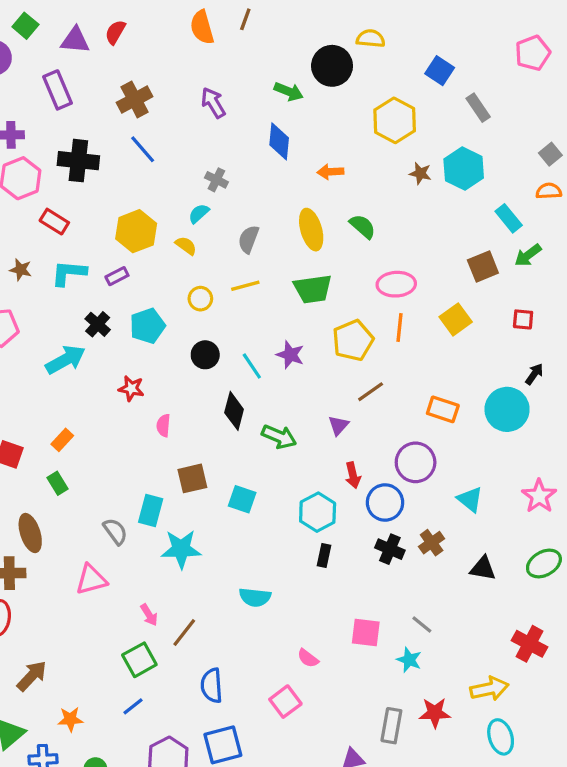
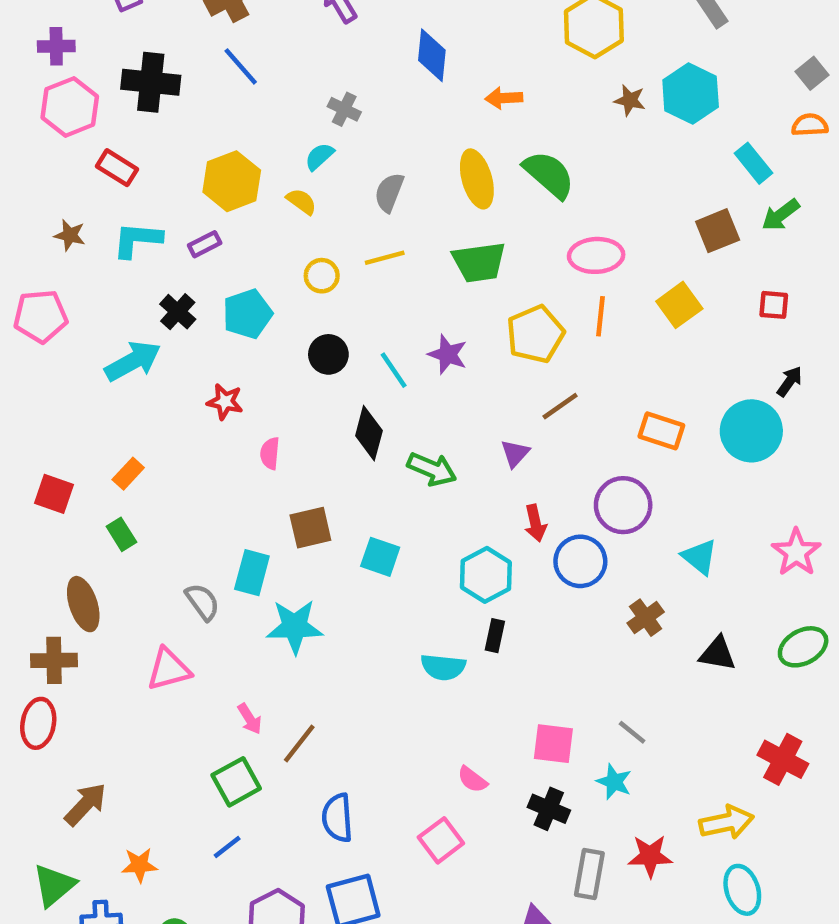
green semicircle: (363, 226) -> (549, 174), size x1.4
black cross: (390, 549) -> (549, 809), moved
cyan semicircle: (255, 597) -> (443, 667), moved

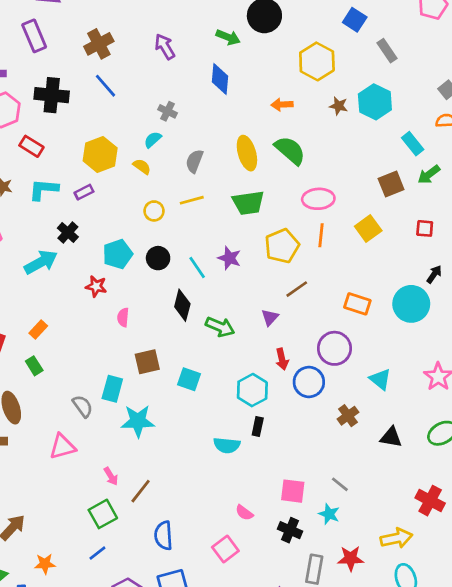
orange arrow: (504, 98) -> (282, 105), moved
cyan pentagon: (247, 314) -> (118, 254), moved

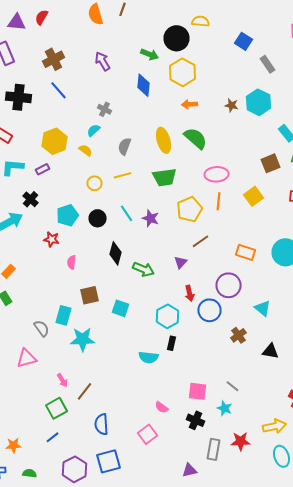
yellow hexagon: (317, 61) -> (182, 72), moved
cyan line: (197, 268) -> (126, 213), moved

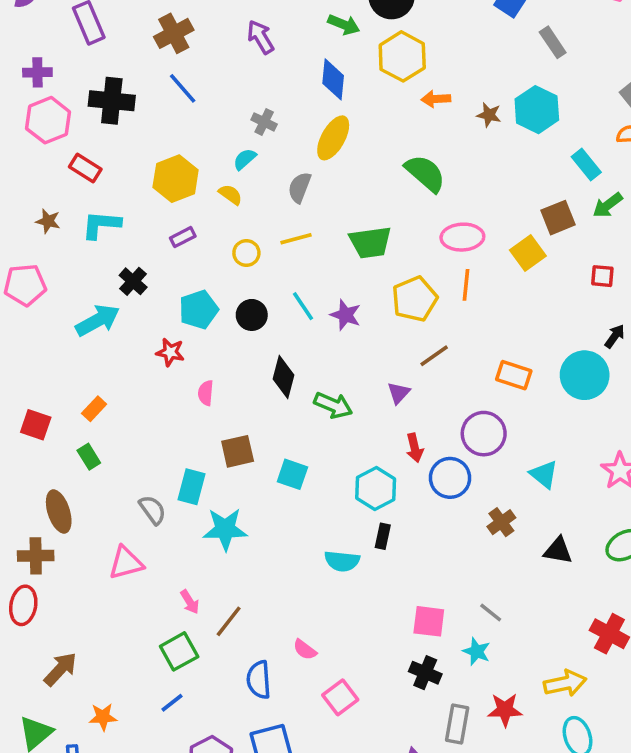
orange arrow: (190, 104) -> (436, 99), moved
yellow ellipse: (164, 140) -> (333, 138), moved, turned 45
purple rectangle: (42, 169) -> (183, 237), moved
yellow square: (254, 196) -> (528, 253), moved
pink semicircle: (162, 407) -> (305, 650), moved

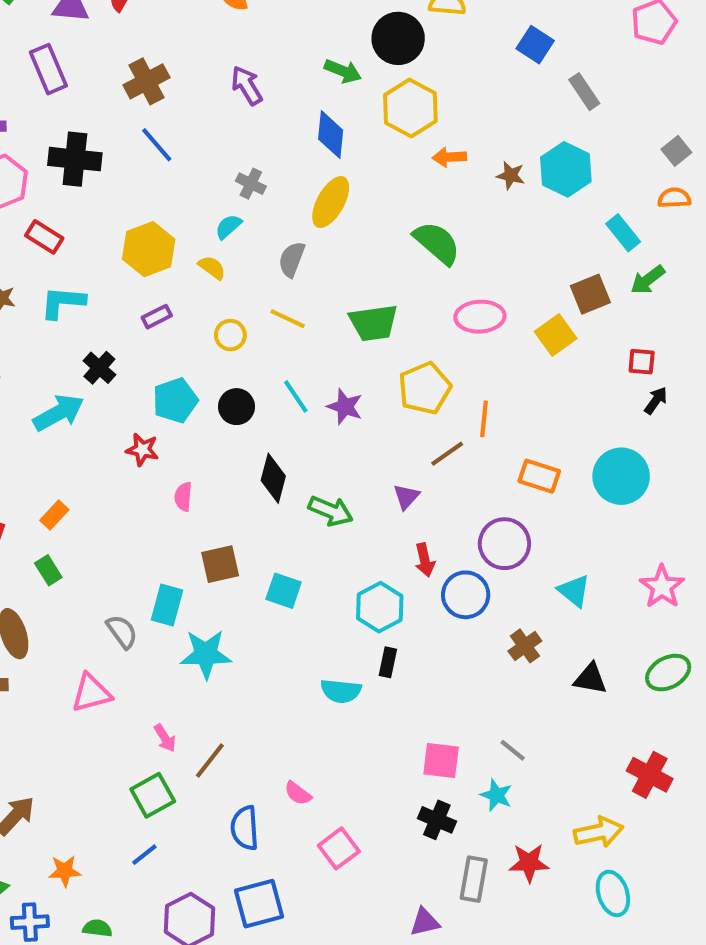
yellow line: (296, 239) -> (288, 319), turned 40
orange line: (466, 285) -> (484, 419), moved
black arrow: (615, 336) -> (656, 400), moved

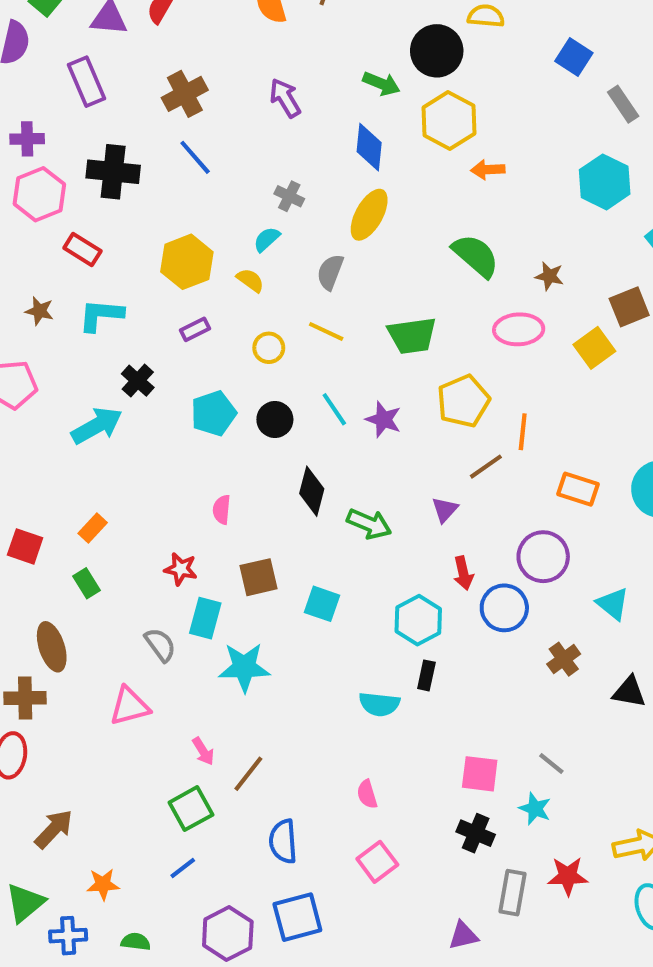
brown star: (511, 175) -> (549, 276), moved
red star: (142, 450) -> (181, 569), moved
pink semicircle: (298, 793) -> (367, 794), moved, turned 36

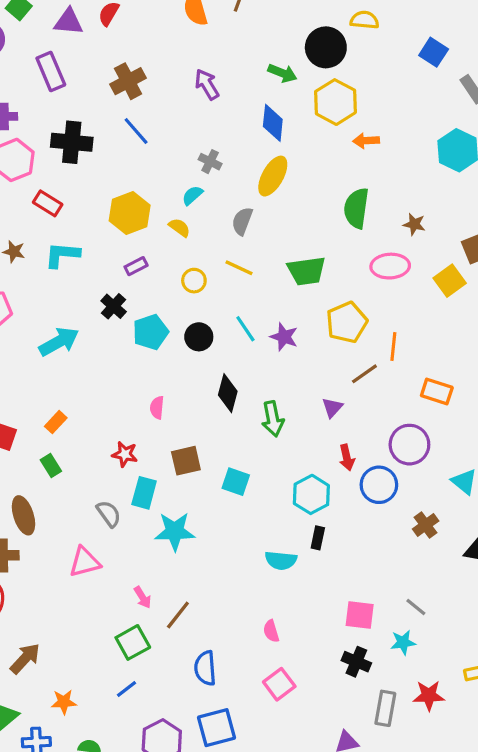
green semicircle: (476, 256) -> (356, 208), turned -123
black cross: (138, 381) -> (114, 306), moved
green arrow: (369, 524) -> (273, 419), turned 56
cyan star: (535, 809) -> (403, 642), turned -30

